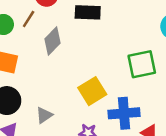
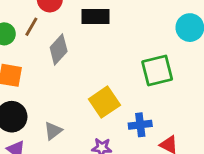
blue cross: (124, 113) -> (140, 125), size x0.7

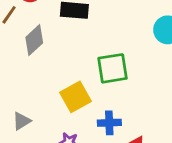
green square: (157, 70) -> (112, 68), moved

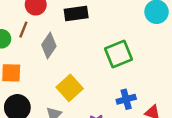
yellow square: (75, 97) -> (70, 88), moved

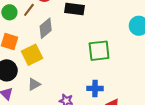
yellow square: (70, 88) -> (32, 55), moved

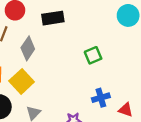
green square: (99, 51) -> (93, 55), size x0.7

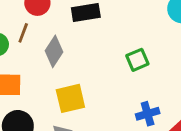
yellow square: (22, 81) -> (70, 98), moved, turned 30

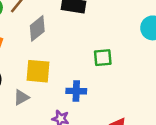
blue cross: (148, 114) -> (76, 91), moved

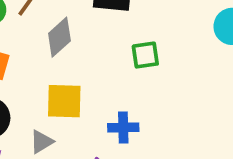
green square: (103, 58) -> (145, 55), moved

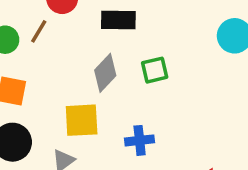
gray diamond: (59, 37) -> (105, 73), moved

